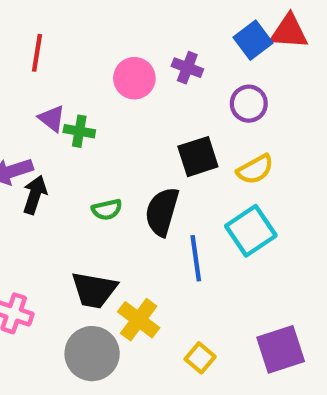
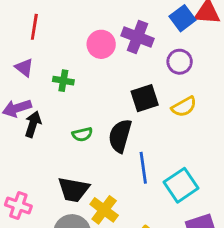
purple cross: (187, 68) -> (137, 37), size x1.5
purple triangle: (52, 118) -> (24, 68), moved
cyan square: (251, 231) -> (181, 185), moved

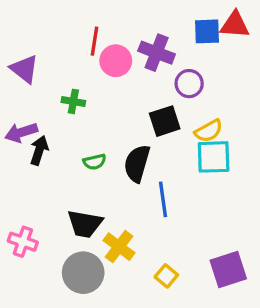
blue square: (182, 18) -> (207, 31), turned 35
red line: (34, 27) -> (95, 41), moved
purple circle: (180, 62) -> (189, 84), moved
purple triangle: (24, 68) -> (24, 69), moved, size x1.4
cyan square: (181, 185) -> (214, 157), moved, turned 32

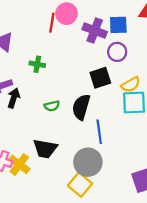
blue square: (207, 31) -> (118, 25), moved
pink circle: (116, 61) -> (67, 14), moved
yellow cross: (119, 247) -> (19, 164), moved
gray circle: (83, 273) -> (88, 162), moved
yellow square: (166, 276) -> (80, 185), moved, size x1.5

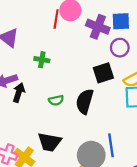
blue line: (99, 132) -> (111, 145), moved

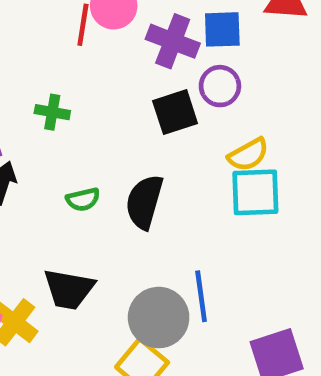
black square: (103, 73) -> (175, 112), moved

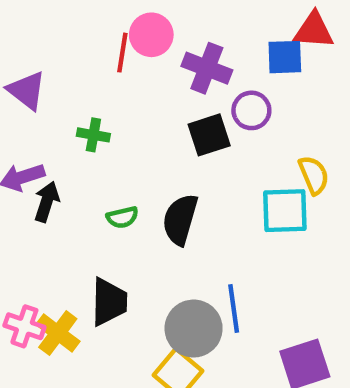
blue square: (222, 29) -> (285, 57), moved
yellow semicircle: (248, 155) -> (314, 175), moved, turned -84
black trapezoid: (69, 289) -> (109, 302), turned -99

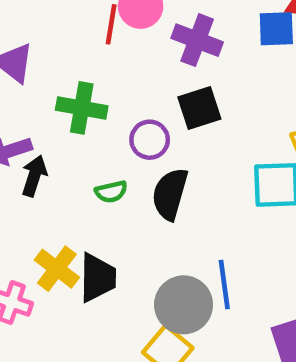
purple circle: (251, 110) -> (150, 140), moved
green cross: (93, 135) -> (82, 108), size x1.5
yellow cross: (58, 333) -> (57, 269), moved

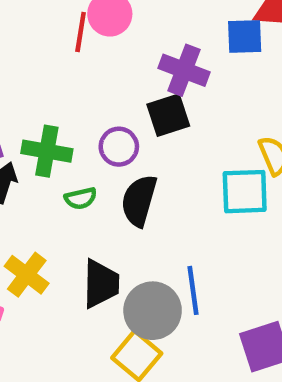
purple cross: (197, 40) -> (184, 70), moved
green cross: (82, 108) -> (47, 151), moved
black trapezoid: (98, 278) -> (101, 284), moved

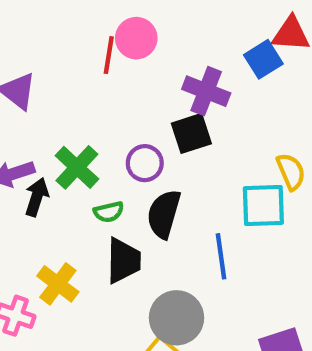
blue square: (245, 36) -> (263, 59), turned -30
green cross: (47, 151) -> (77, 167), turned 33
black trapezoid: (101, 284) -> (124, 261), moved
blue line: (193, 290) -> (221, 256), moved

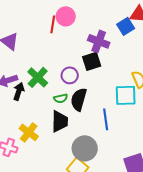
green semicircle: (109, 212) -> (61, 98), moved

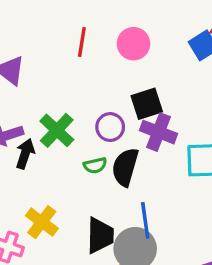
pink circle: (66, 16) -> (133, 44), moved
purple cross: (99, 41) -> (158, 132), moved
blue line: (106, 119) -> (145, 220), moved
black trapezoid: (60, 121) -> (100, 235), moved

